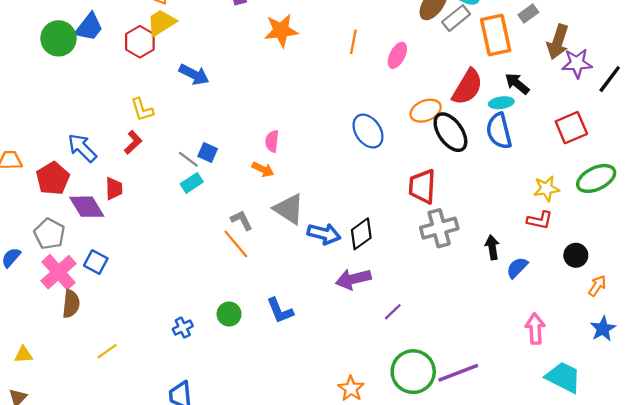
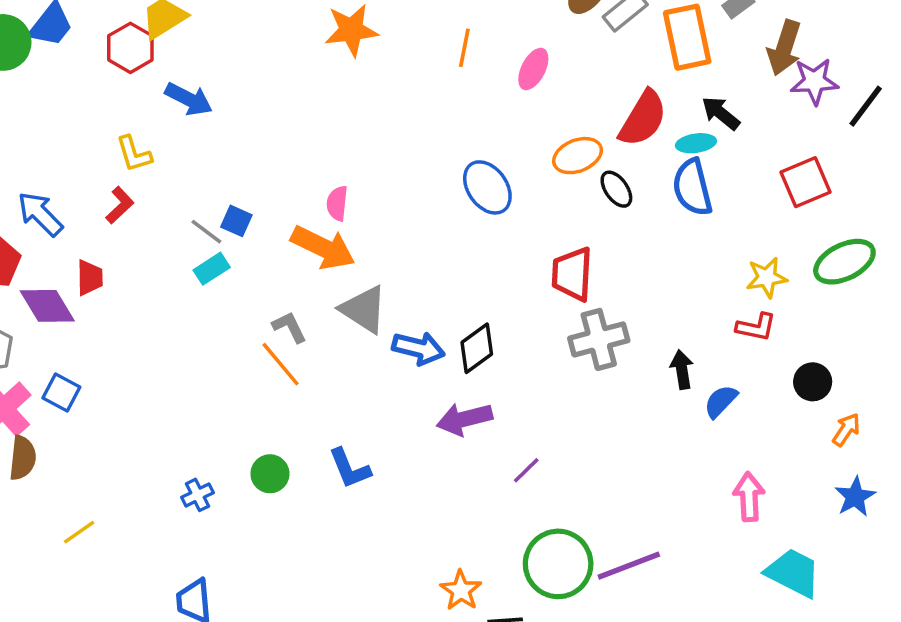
blue arrow: (194, 75) -> (189, 99), moved
black ellipse: (450, 132) -> (616, 189), size x0.6
orange arrow: (263, 169) -> (323, 248), size x1.8

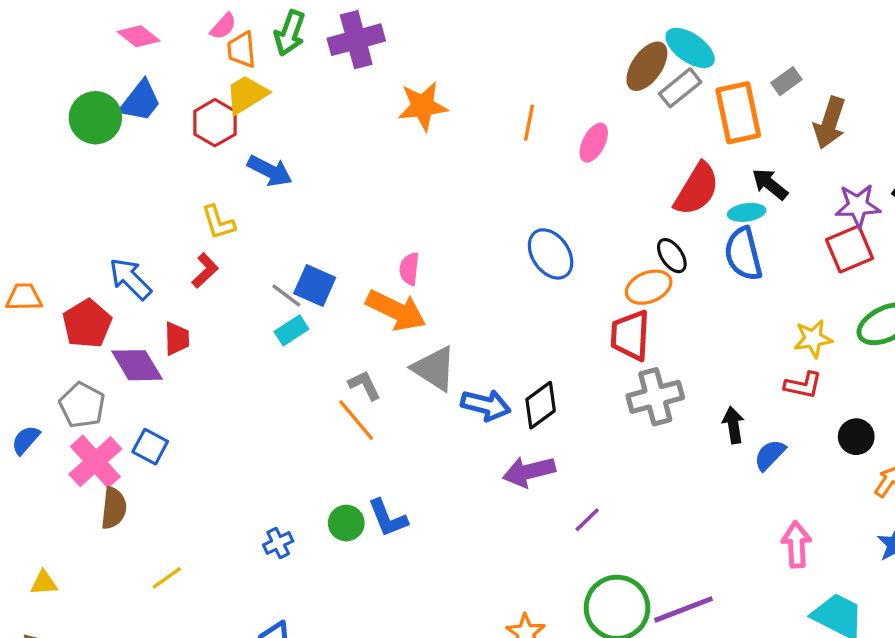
purple star: (814, 81) -> (858, 206), moved
orange ellipse: (578, 156) -> (649, 287), moved
blue square: (236, 221) -> (315, 285), size x1.4
blue L-shape: (350, 468) -> (388, 518), moved

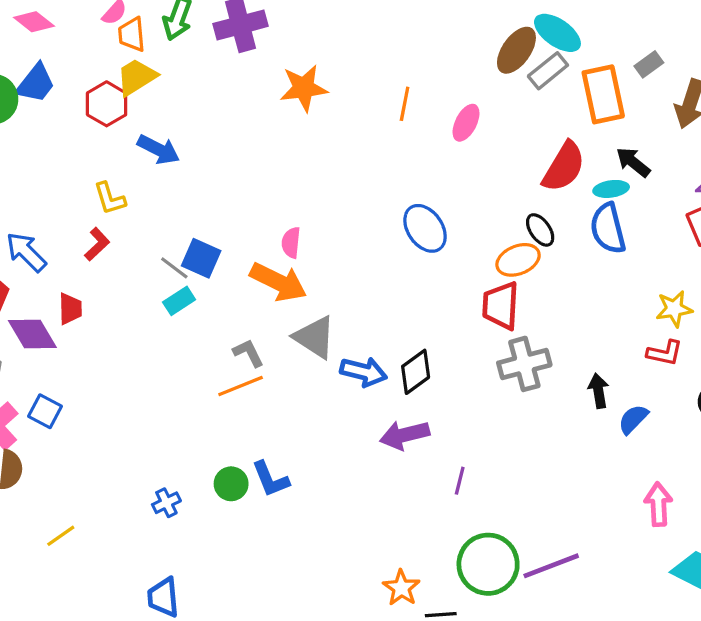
orange line: (356, 420) -> (241, 386), turned -72
purple line: (587, 520) -> (460, 481), turned -32

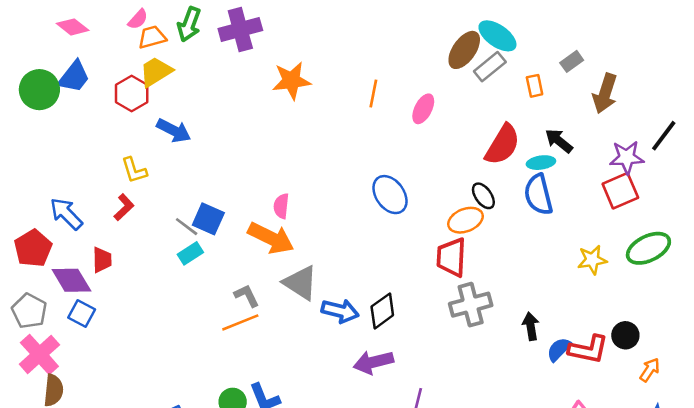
orange trapezoid: (132, 34) -> (152, 37), turned 80
orange rectangle: (603, 94) -> (535, 86), size x0.5
red L-shape: (665, 353) -> (588, 349), moved, size x1.4
blue square: (45, 411) -> (82, 314), moved

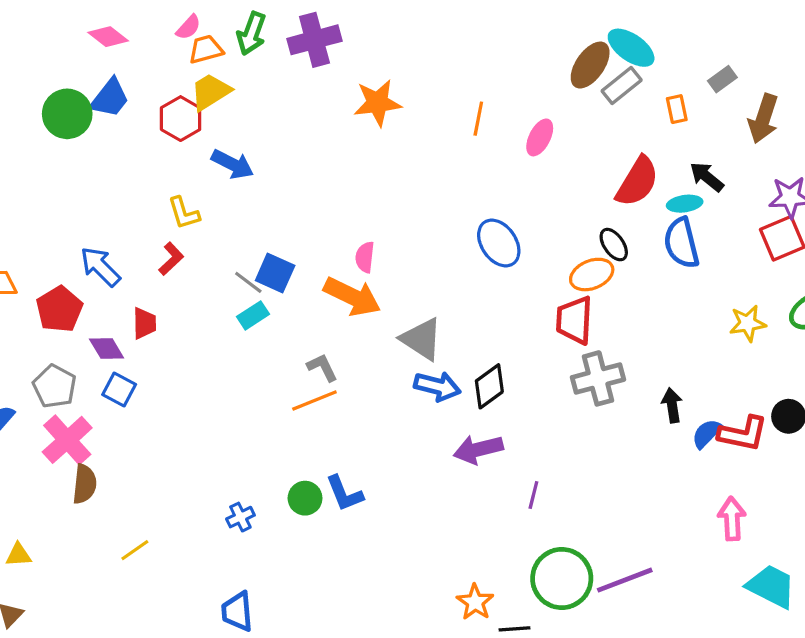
purple diamond: (71, 280) -> (107, 349), size x0.7
gray triangle: (300, 283) -> (422, 339), moved

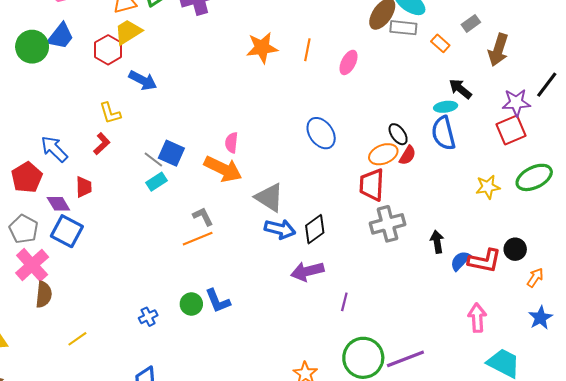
gray rectangle: (622, 85) -> (403, 28), turned 45
orange star: (377, 103) -> (262, 48), moved
orange rectangle: (677, 109) -> (440, 43), turned -36
red semicircle: (637, 182) -> (408, 155), moved, size x0.6
blue square: (119, 389) -> (67, 231), size x1.4

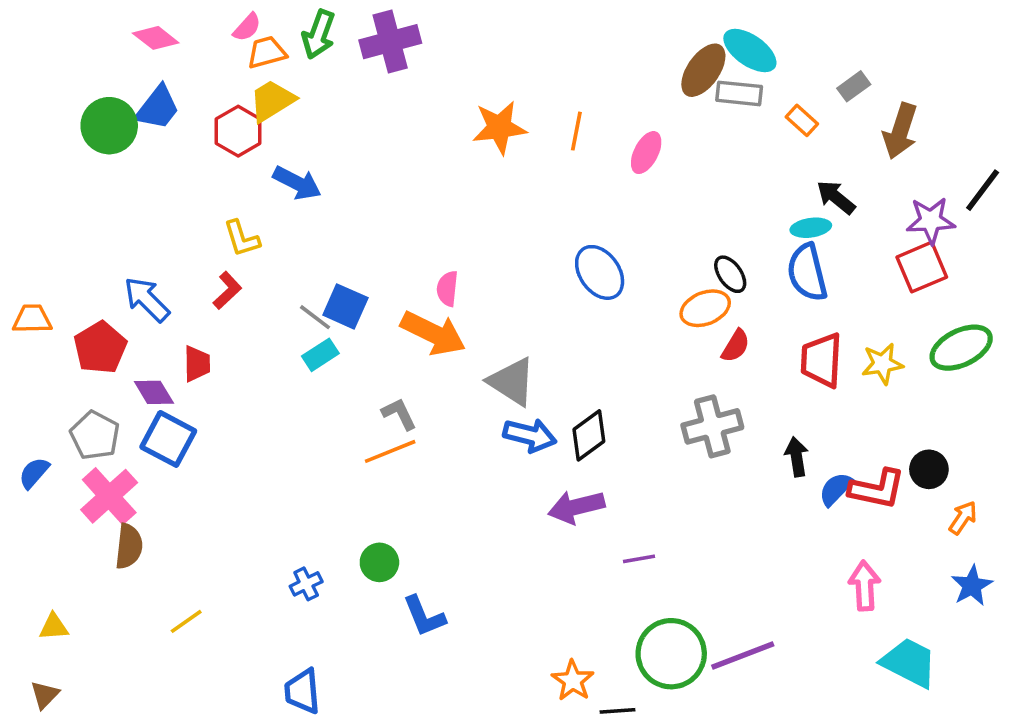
red semicircle: (408, 155) -> (736, 346), moved
red trapezoid: (372, 185) -> (822, 360), moved
blue L-shape: (218, 301) -> (424, 616), moved
purple line: (344, 302) -> (639, 559), turned 66

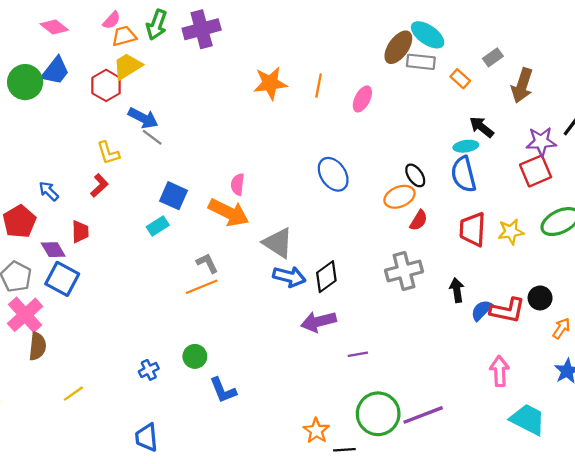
blue arrow: (147, 299) -> (49, 191), size x0.7
gray line: (315, 317) -> (152, 137), moved

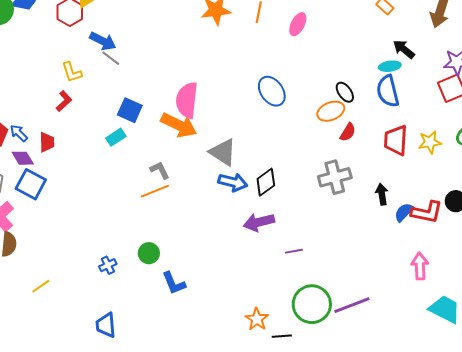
pink semicircle: (238, 184) -> (187, 100), size x1.8
blue arrow: (49, 191) -> (19, 133), moved

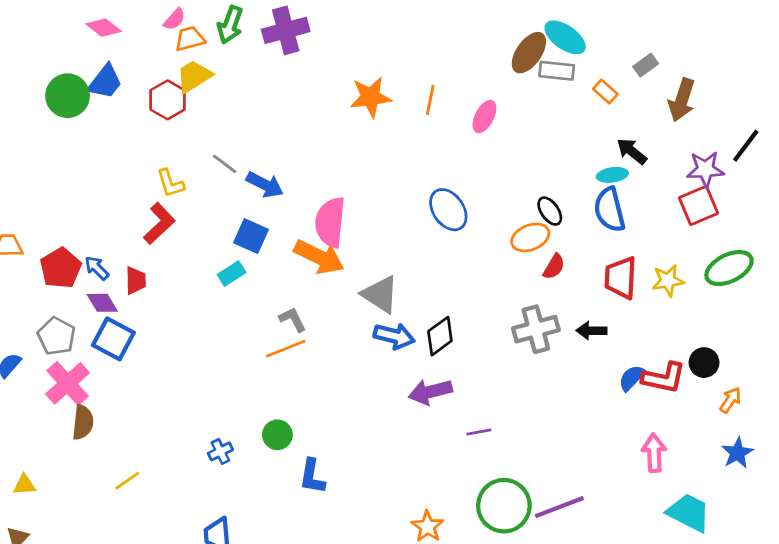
blue arrow: (103, 41) -> (265, 185), moved
red L-shape: (64, 101) -> (159, 224), size x1.4
black arrow: (382, 194) -> (591, 331), moved, turned -80
blue L-shape: (174, 283) -> (312, 476), turned 32

